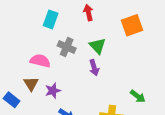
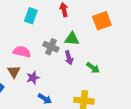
green triangle: (98, 46) -> (72, 39), turned -42
gray cross: (67, 47) -> (51, 47), moved
green arrow: (138, 96) -> (93, 68), moved

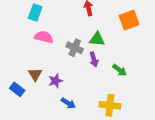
cyan rectangle: (31, 16) -> (35, 13), moved
pink semicircle: (22, 52) -> (44, 37), moved

